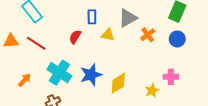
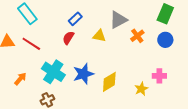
blue rectangle: (92, 17) -> (75, 19), moved, turned 48

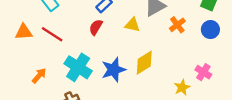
pink cross: (159, 76) -> (203, 72), turned 32
yellow diamond: (109, 82) -> (144, 63), moved

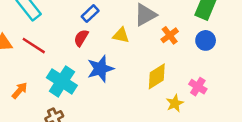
yellow diamond: (144, 63) -> (157, 76), moved
blue star: (114, 70) -> (100, 69), moved

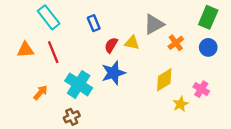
blue rectangle: (90, 14) -> (94, 23), moved, turned -70
red semicircle: (81, 38) -> (111, 45), moved
red line: (34, 46) -> (53, 52), turned 35

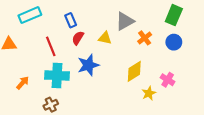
cyan rectangle: (49, 17) -> (30, 15), turned -75
red semicircle: (111, 45) -> (78, 38), moved
red line: (53, 52) -> (51, 46), moved
cyan cross: (79, 84) -> (57, 76), turned -30

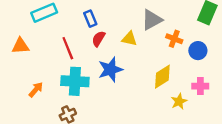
orange cross: (145, 38) -> (174, 39), turned -32
blue circle: (174, 42) -> (198, 51), moved
pink cross: (168, 80) -> (200, 86), turned -32

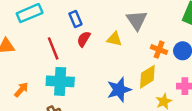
gray triangle: (152, 20) -> (137, 20), turned -35
orange cross: (174, 39) -> (159, 50), moved
blue star: (110, 70) -> (119, 90), moved

